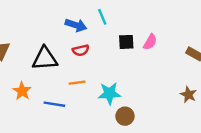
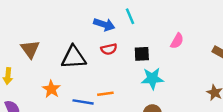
black square: (126, 42) -> (142, 54), moved
orange line: (77, 83) -> (105, 94), moved
cyan star: (109, 93) -> (152, 78), moved

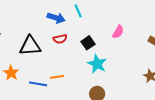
black square: (142, 54) -> (88, 43), turned -32
cyan star: (152, 78) -> (97, 64), turned 30

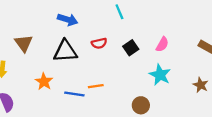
blue arrow: (56, 18) -> (68, 20), moved
pink semicircle: (118, 32) -> (162, 44), moved
cyan star: (97, 64) -> (160, 75), moved

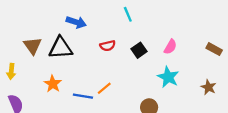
black triangle: (65, 51) -> (61, 48), moved
orange line: (96, 86) -> (104, 88), turned -32

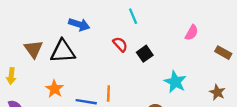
red semicircle: (108, 46) -> (120, 44), moved, turned -120
pink semicircle: (170, 47) -> (192, 33), moved
orange line: (104, 88) -> (108, 94), turned -48

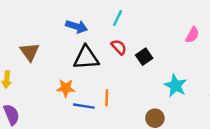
cyan line: (133, 16) -> (118, 18), moved, turned 49
black triangle: (63, 51) -> (86, 58), moved
orange star: (55, 89) -> (66, 88), moved, turned -30

